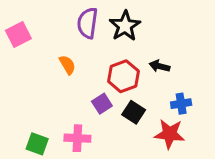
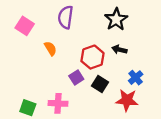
black star: (125, 26) -> (116, 19), moved
pink square: (18, 34) -> (25, 26), moved, turned -30
blue cross: (181, 104) -> (136, 78), turned -32

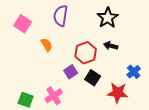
blue cross: (136, 78) -> (134, 72), moved
pink cross: (58, 103) -> (54, 96), turned -36

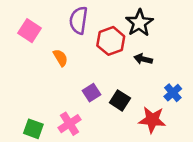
red hexagon: (86, 53) -> (111, 41), moved

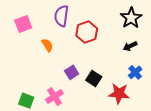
black star: (139, 23) -> (131, 18), moved
pink square: (29, 31) -> (23, 24), turned 36
black arrow: (143, 59) -> (130, 46), moved, turned -40

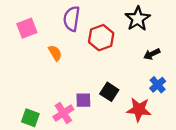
black star: (131, 18) -> (138, 19), moved
purple square: (72, 72) -> (83, 100), moved, turned 32

